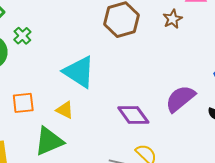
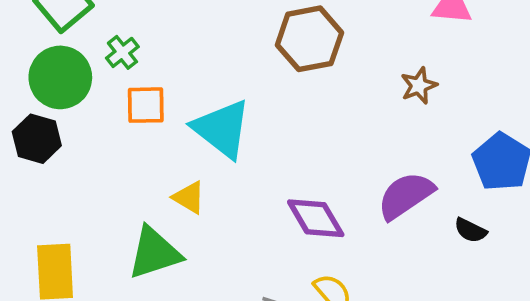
brown star: (173, 19) -> (419, 86), moved
orange square: (23, 103) -> (146, 105), moved

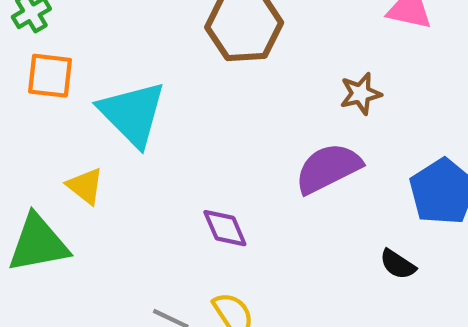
purple semicircle: (406, 196) -> (328, 168), moved
purple diamond: (316, 218) -> (225, 228), size x0.7

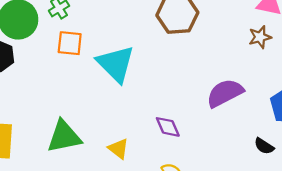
brown star: (361, 94) -> (260, 37), moved
yellow triangle: (85, 186) -> (118, 149), moved

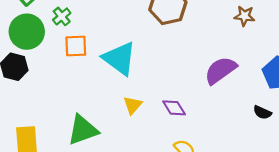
brown star: (260, 37) -> (244, 16), turned 30
yellow triangle: (118, 149) -> (133, 105), moved, turned 42

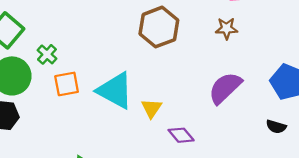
brown star: (244, 16) -> (226, 28), moved
yellow triangle: (133, 105) -> (151, 108), moved

